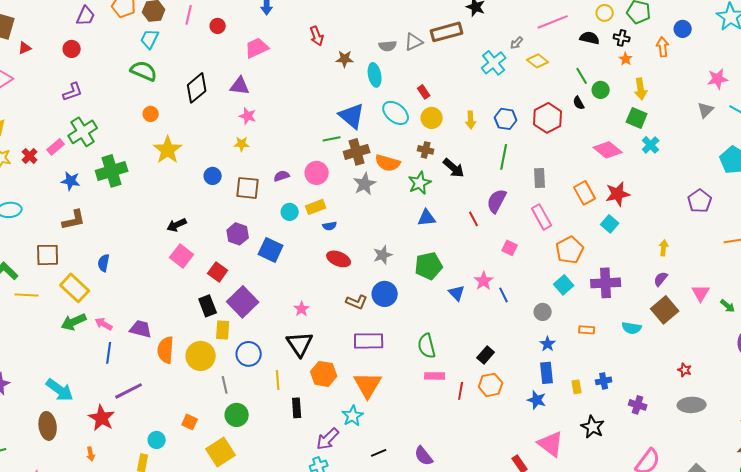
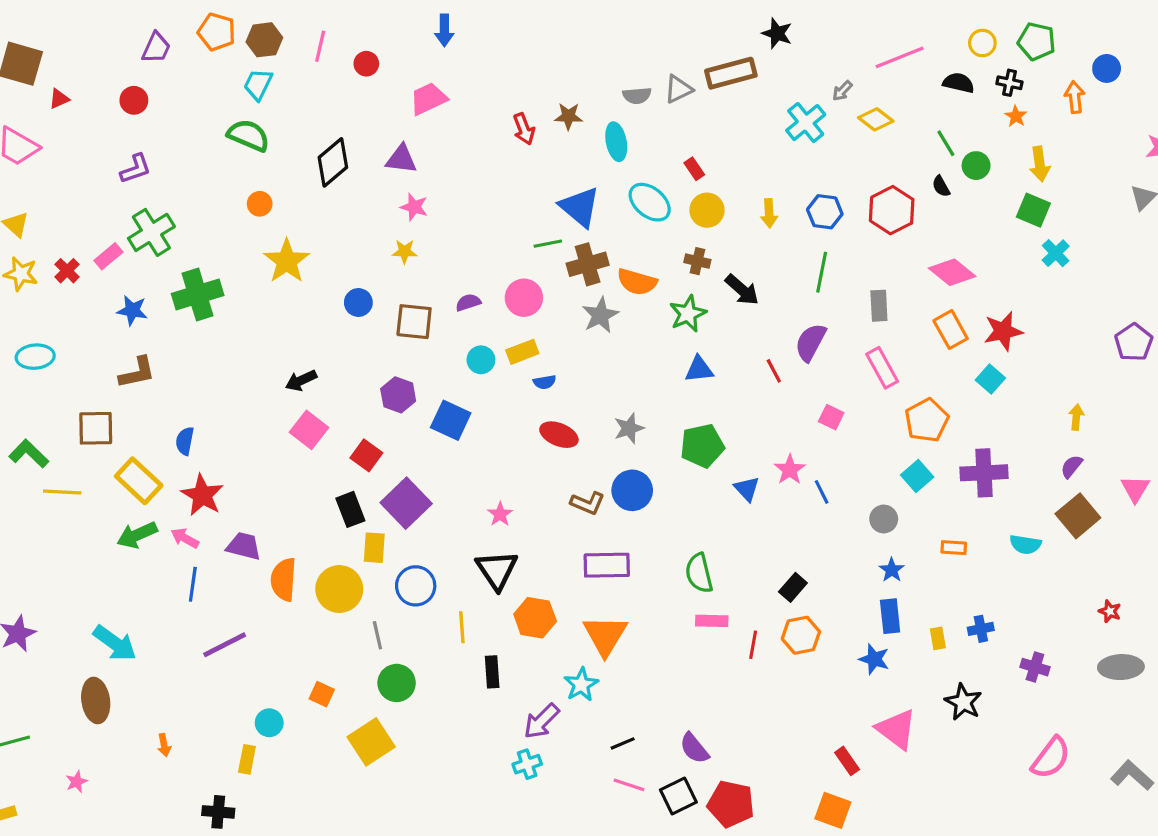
red arrow: (317, 36) -> (524, 129), moved
pink diamond: (608, 150) -> (952, 272), moved
red star: (102, 418) -> (202, 495), moved

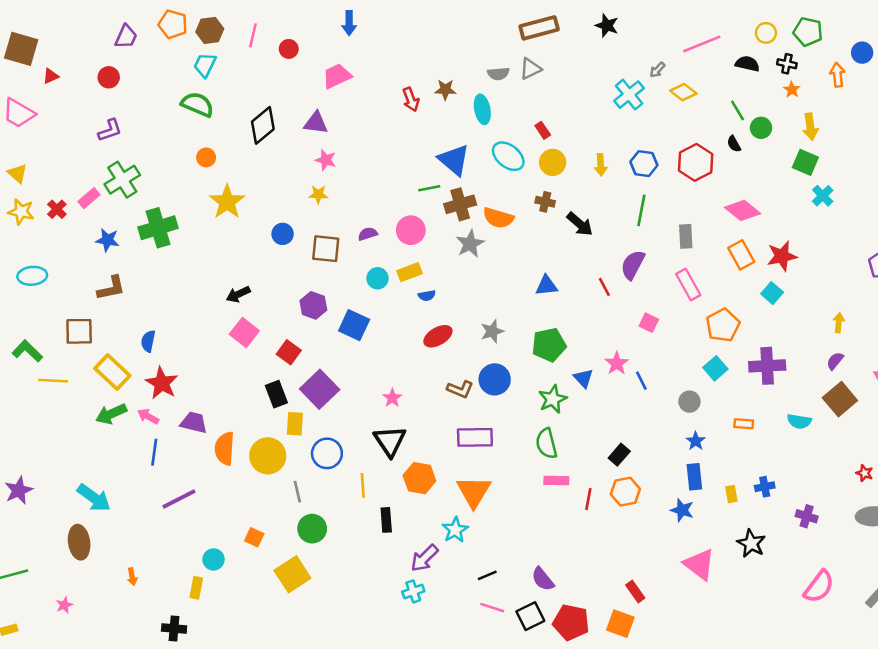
brown rectangle: (731, 73) -> (539, 28), moved
green star: (688, 314) -> (553, 399), moved
red ellipse: (559, 435) -> (438, 336), turned -52
red rectangle: (847, 761) -> (635, 591), moved
orange square: (833, 810) -> (620, 624), moved

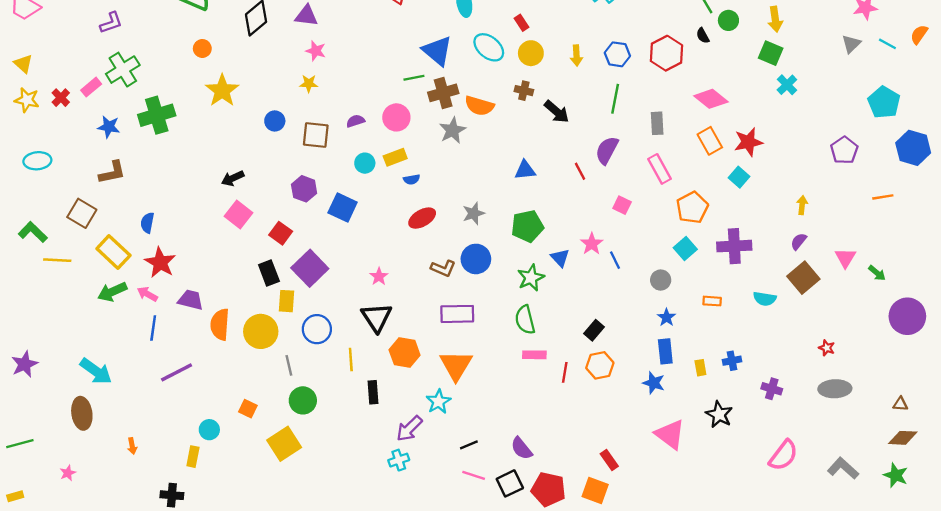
brown square: (79, 331) -> (82, 213), turned 32

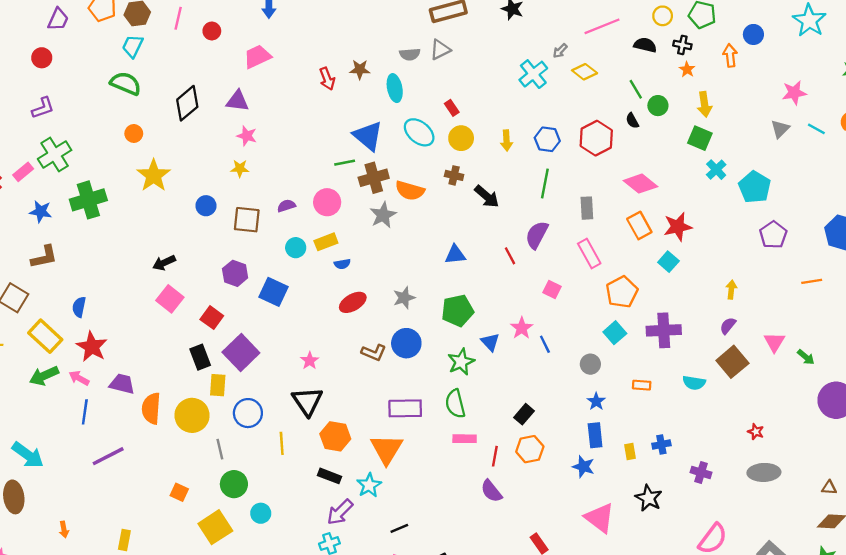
cyan pentagon: (884, 102) -> (755, 187), moved
purple rectangle: (457, 314) -> (405, 408), moved
black rectangle: (373, 392) -> (329, 476), moved, turned -65
cyan circle: (209, 430) -> (261, 513), moved
purple semicircle: (522, 448) -> (491, 491), moved

